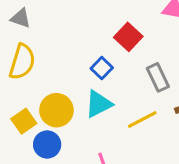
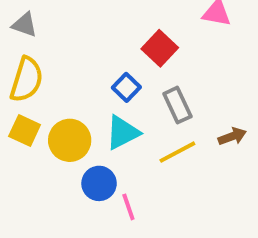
gray rectangle: (158, 77) -> (177, 105), moved
yellow square: (24, 121) -> (25, 131), moved, turned -30
blue circle: (47, 145) -> (99, 183), moved

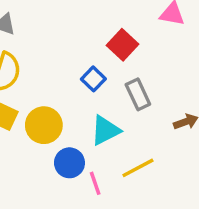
cyan triangle: (123, 132) -> (105, 130), moved
yellow line: (177, 152) -> (138, 168), moved

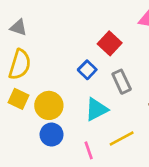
blue circle: (69, 163) -> (52, 135), moved

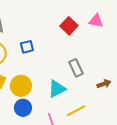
red square: (110, 43) -> (69, 26), moved
blue square: (87, 70) -> (27, 47), moved, turned 32

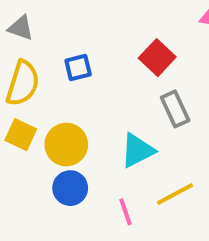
red square: (69, 26) -> (157, 58), moved

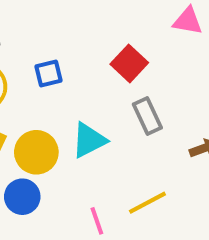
cyan triangle: (137, 150) -> (89, 140), moved
blue circle: (70, 188) -> (22, 197), moved

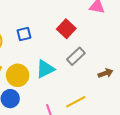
gray rectangle: (147, 116) -> (76, 56), turned 72

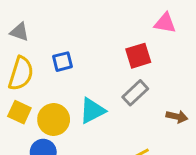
red square: (66, 29) -> (138, 56), moved, turned 30
brown arrow: (105, 73) -> (177, 117), turned 32

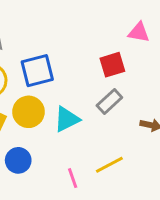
blue square: (63, 62) -> (37, 71), size x1.6
yellow circle: (54, 120) -> (29, 112), moved

